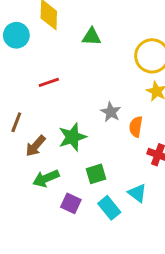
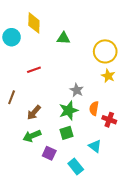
orange semicircle: (136, 127) -> (94, 108), moved
green star: (72, 137) -> (69, 110), moved
brown arrow: (36, 146) -> (34, 113), moved
cyan rectangle: (109, 208) -> (76, 166), moved

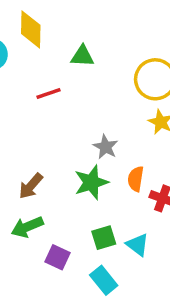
red line: (34, 70) -> (49, 94), moved
green square: (66, 133) -> (104, 238), moved

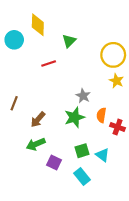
green triangle: (82, 56) -> (69, 41), turned -48

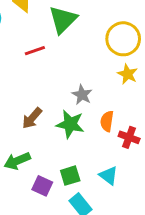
green triangle: (69, 41) -> (63, 20), size x1.5
green star: (74, 117) -> (70, 124), turned 30
brown arrow: (38, 119) -> (32, 118), moved
green square: (82, 151) -> (70, 176), moved

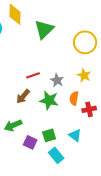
red line: (35, 51) -> (33, 75), moved
yellow star: (128, 74) -> (84, 75), moved
red cross: (129, 137) -> (89, 109), turned -32

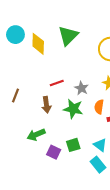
yellow diamond: (15, 14) -> (38, 44), moved
brown arrow: (23, 96) -> (46, 105), turned -49
cyan rectangle: (56, 155) -> (98, 165), moved

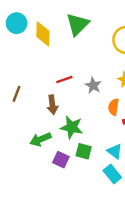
green star: (73, 109) -> (72, 127), moved
green square: (73, 145) -> (84, 151), turned 32

